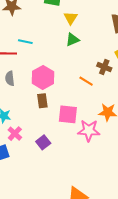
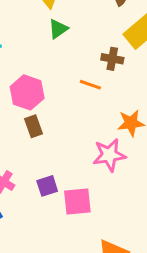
pink square: (68, 114) -> (77, 202), moved
purple square: (43, 142) -> (47, 186), turned 32

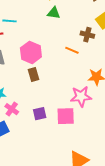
green triangle: (58, 29) -> (54, 13), turned 40
pink square: (77, 202) -> (66, 116), moved

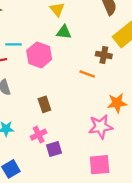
pink hexagon: (31, 52) -> (39, 55), moved
pink cross: (12, 109) -> (39, 135), moved, turned 32
pink square: (66, 116) -> (100, 165), moved

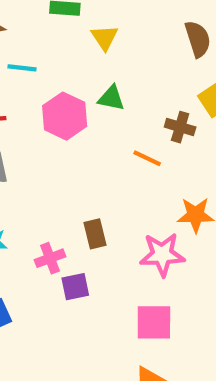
green triangle: (64, 32) -> (111, 98), moved
cyan line: (14, 44) -> (22, 68), moved
brown rectangle: (44, 104) -> (95, 234), moved

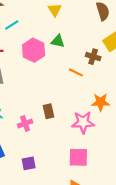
cyan line: (22, 68) -> (12, 25), turned -40
purple square: (75, 287) -> (29, 163), moved

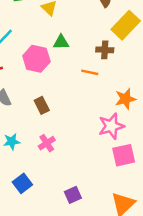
brown rectangle: (48, 111) -> (42, 105), moved
pink square: (78, 157) -> (124, 155), moved
purple square: (29, 163) -> (73, 195), moved

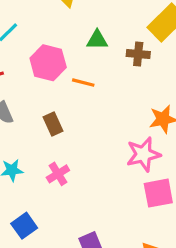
green triangle: (61, 42) -> (97, 40), moved
orange line: (90, 72) -> (83, 83), moved

